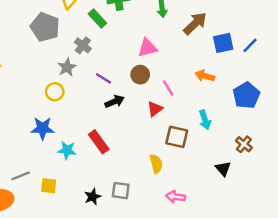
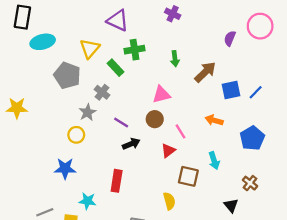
red rectangle: (99, 142) -> (117, 181), turned 45
cyan star: (67, 150) -> (87, 201), moved

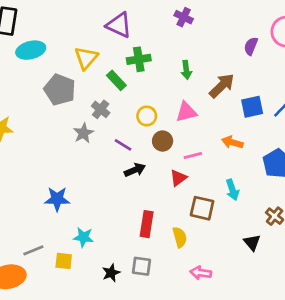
pink triangle: (161, 94) -> (186, 112), moved
pink line: (180, 131) -> (193, 156), turned -72
yellow circle: (76, 135) -> (147, 116), moved
red rectangle: (117, 181) -> (147, 224), moved

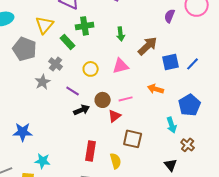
brown circle: (163, 141) -> (103, 100), moved
cyan arrow: (232, 190) -> (172, 125), moved

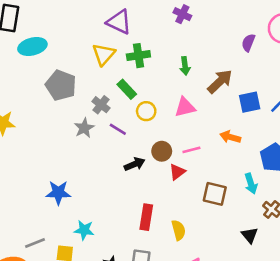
yellow triangle: (45, 25) -> (104, 54), moved
green rectangle: (68, 42) -> (127, 89), moved
purple line: (73, 91) -> (118, 129), moved
brown square: (133, 139) -> (215, 194), moved

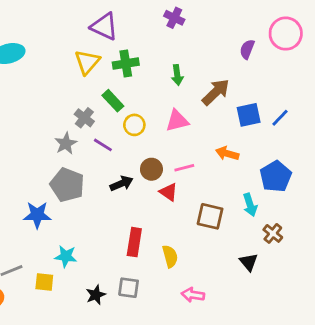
gray pentagon: (61, 85) -> (67, 185), moved
red triangle: (177, 172) -> (169, 192), turned -48

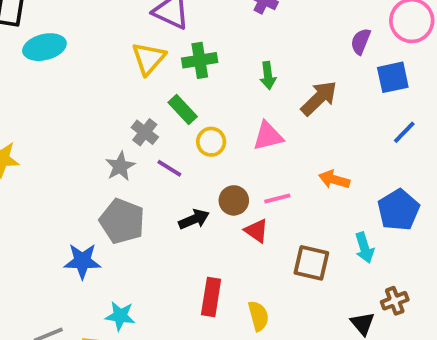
blue square: (249, 115) -> (393, 77), moved
brown cross: (273, 233) -> (395, 301), moved, turned 30

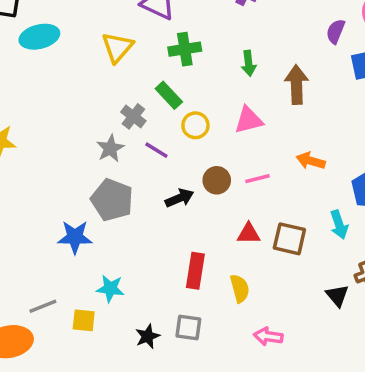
yellow triangle: (149, 58) -> (117, 47), moved
brown arrow: (319, 98) -> (297, 85), turned -48
red triangle: (257, 231) -> (249, 234), moved, turned -35

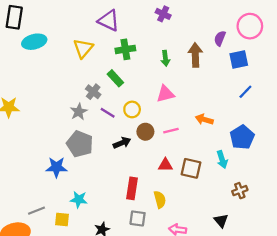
brown arrow: (297, 85) -> (195, 55), moved
yellow circle: (195, 125) -> (132, 109), moved
black triangle: (337, 296) -> (221, 221), moved
gray square: (188, 327) -> (138, 218), moved

